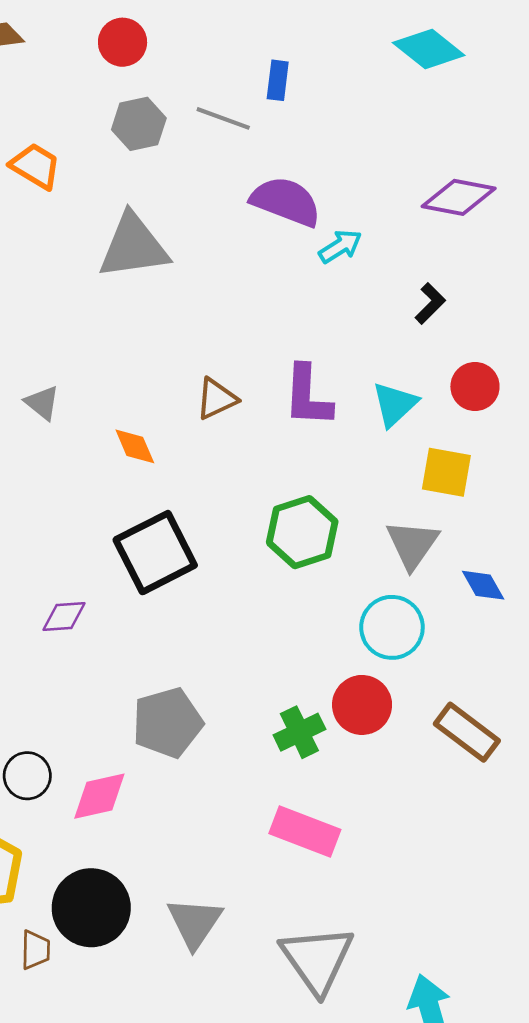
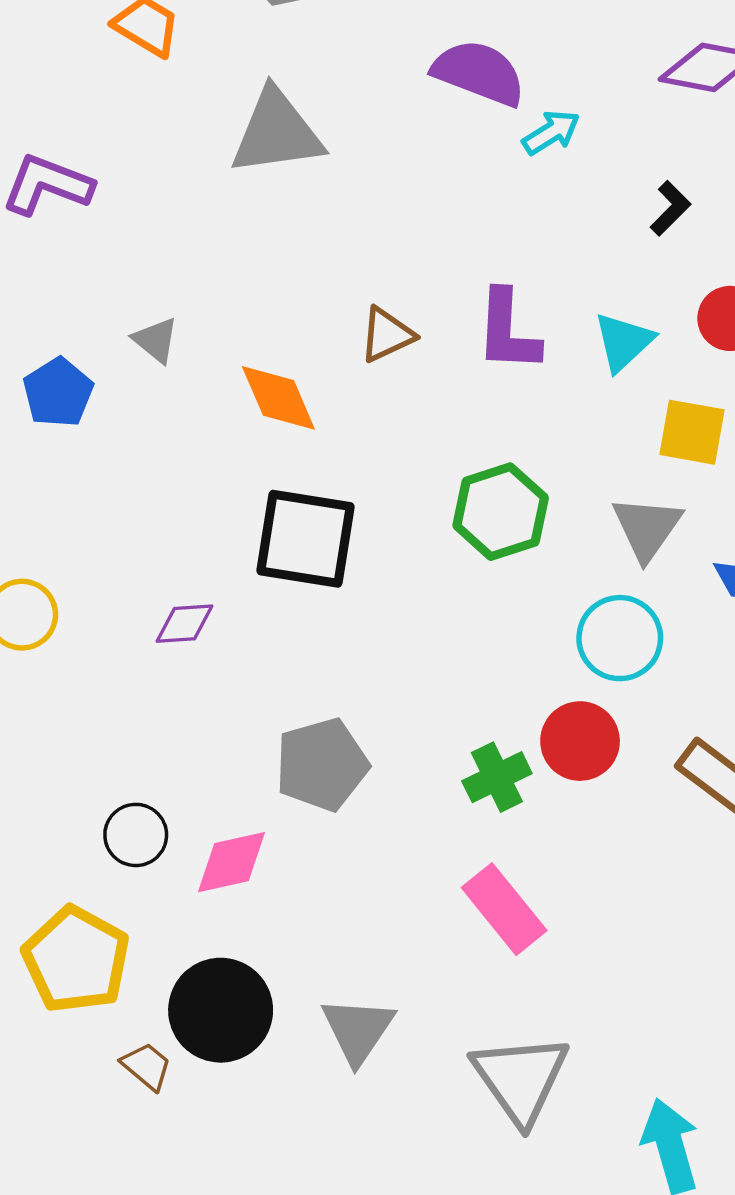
orange diamond: (135, 446) -> (278, 398), size x1.4
black square: (155, 553) -> (305, 539), turned 36
pink rectangle: (305, 832) -> (504, 909), turned 30
brown trapezoid: (35, 950) -> (147, 1066), turned -51

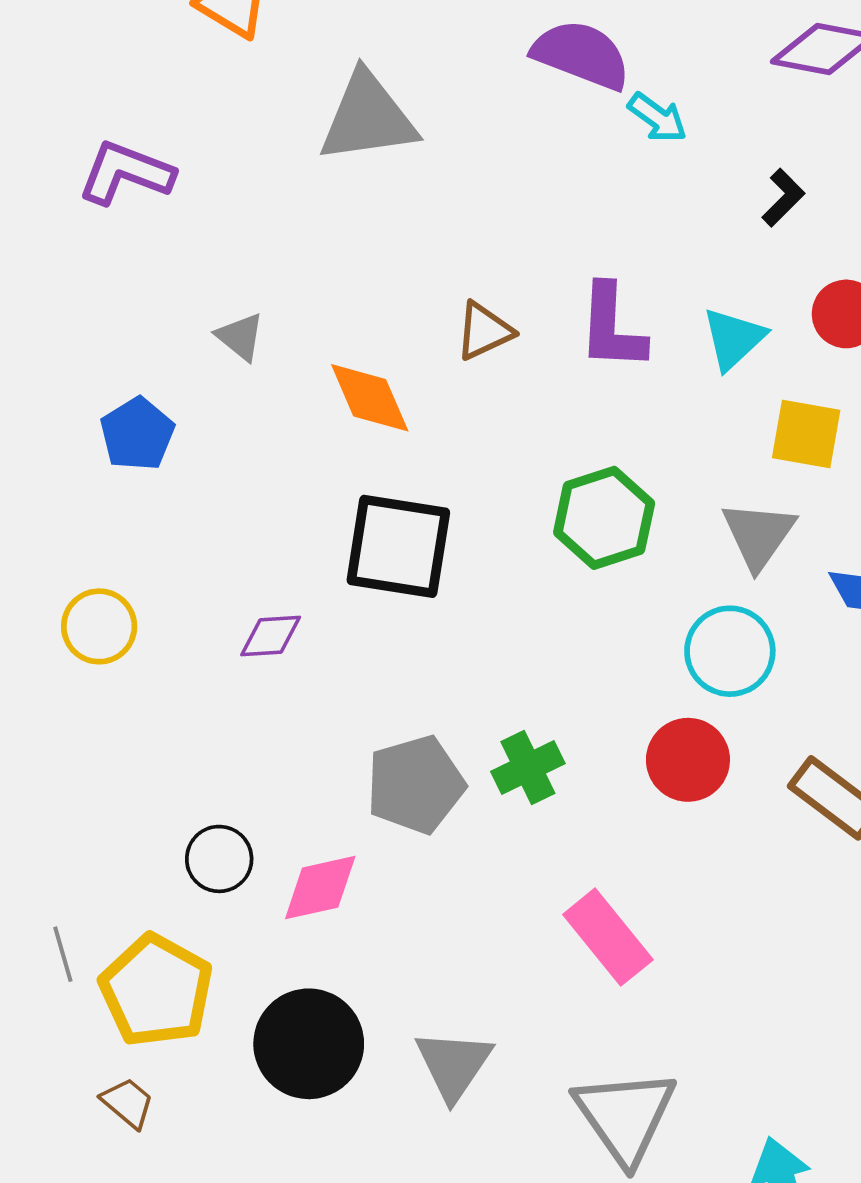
cyan arrow: (551, 132) -> (657, 118), turned 68
blue pentagon: (58, 392) -> (137, 434), moved
green cross: (497, 777) -> (528, 767), moved
brown trapezoid: (147, 1066) -> (128, 1103), moved

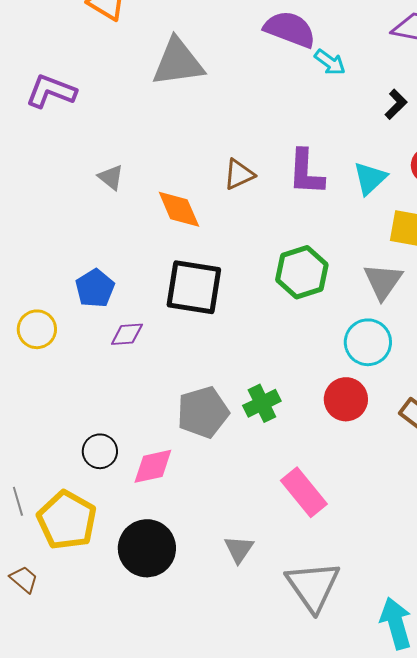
blue pentagon: (137, 434) -> (95, 288), moved
gray triangle: (454, 1065) -> (239, 549), moved, size x0.7
brown trapezoid: (128, 1103) -> (24, 579), moved

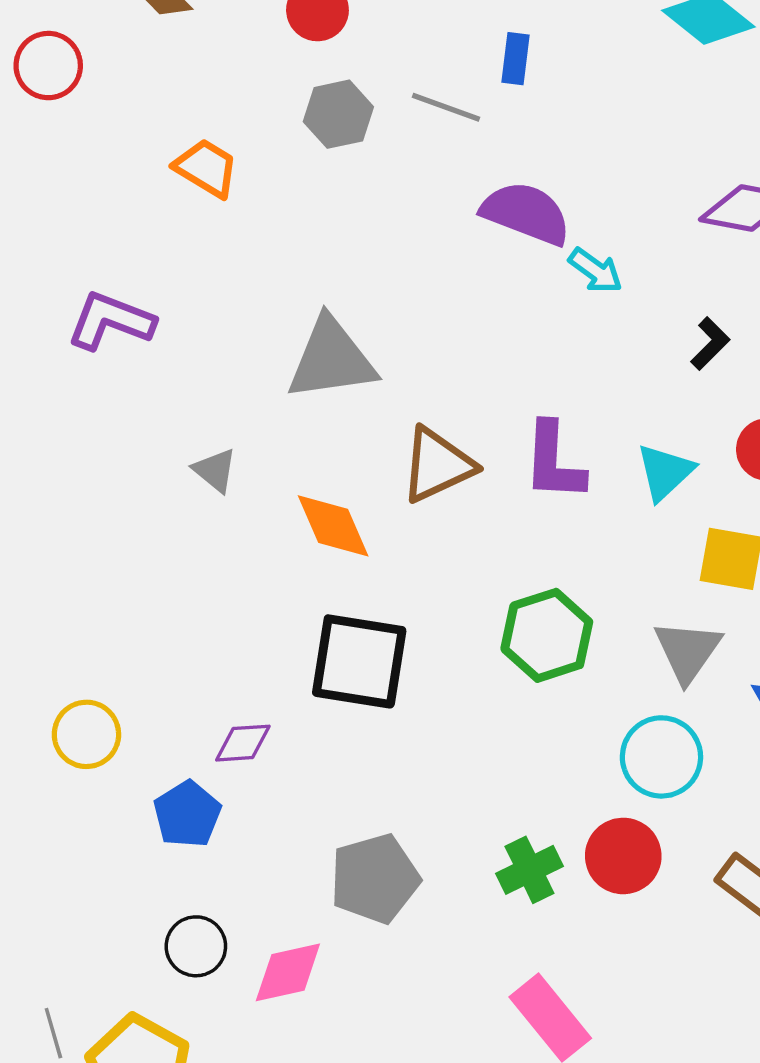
gray triangle: (178, 62) -> (331, 359), moved
brown triangle: (239, 174) -> (437, 465), size x1.4
blue pentagon: (95, 288) -> (187, 814), moved
green cross: (262, 403) -> (529, 870), moved

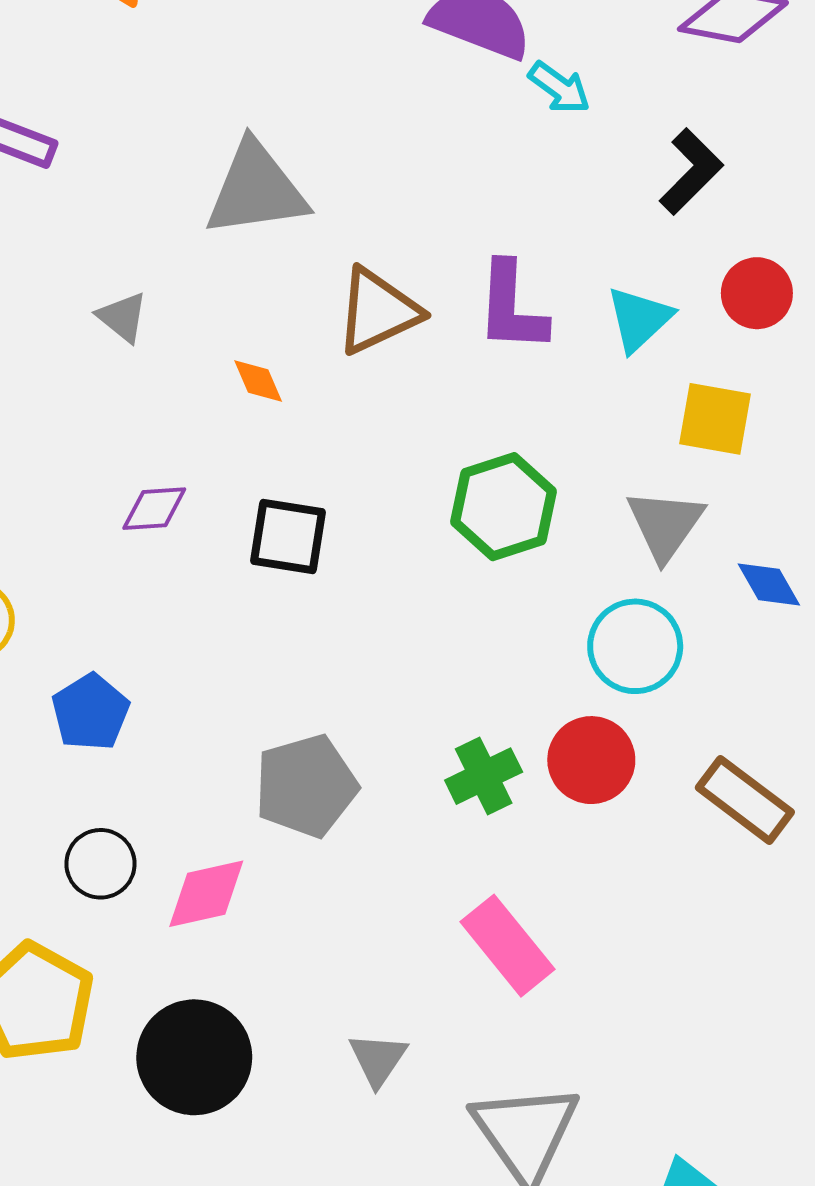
black L-shape: (710, 344) -> (691, 171), size x1.4
orange diamond: (333, 526) -> (258, 381), size x0.6
black square: (359, 661) -> (288, 537), size x0.7
purple diamond: (243, 743) -> (154, 509), moved

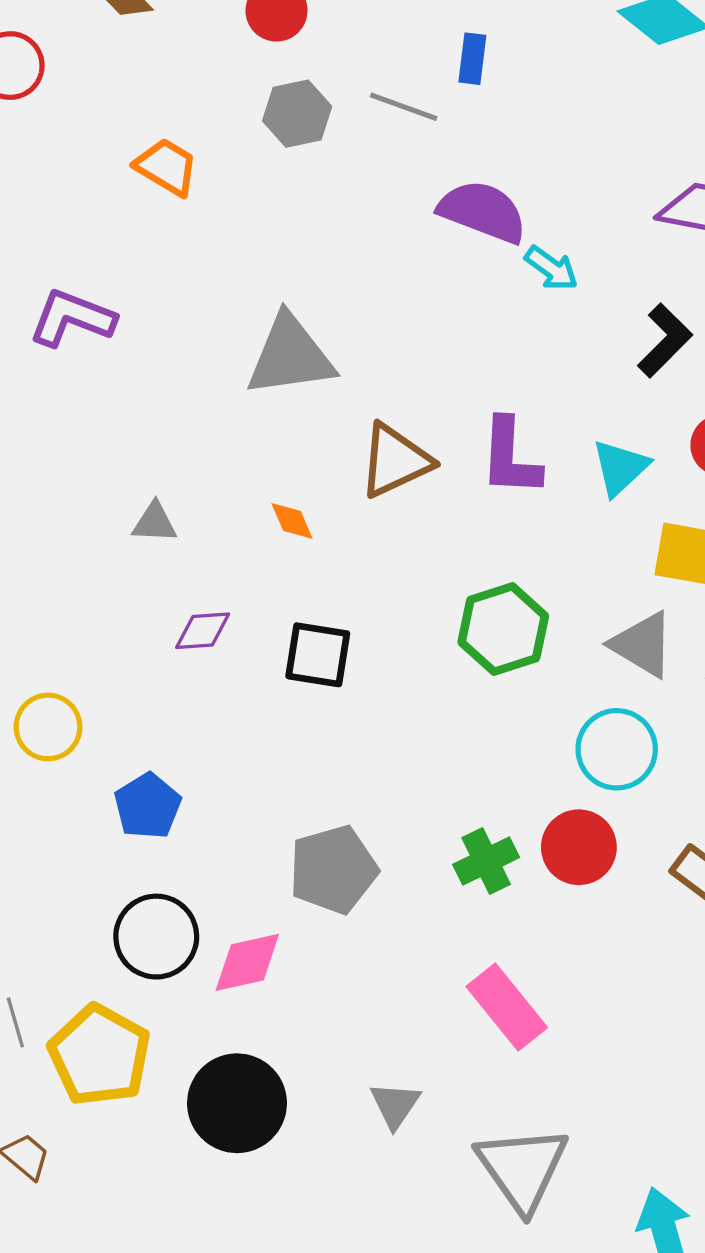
gray triangle: (122, 317) -> (155, 523), moved, turned -36
gray triangle: (665, 525) -> (642, 645), turned -34
black circle: (100, 864) -> (156, 937), size x1.4

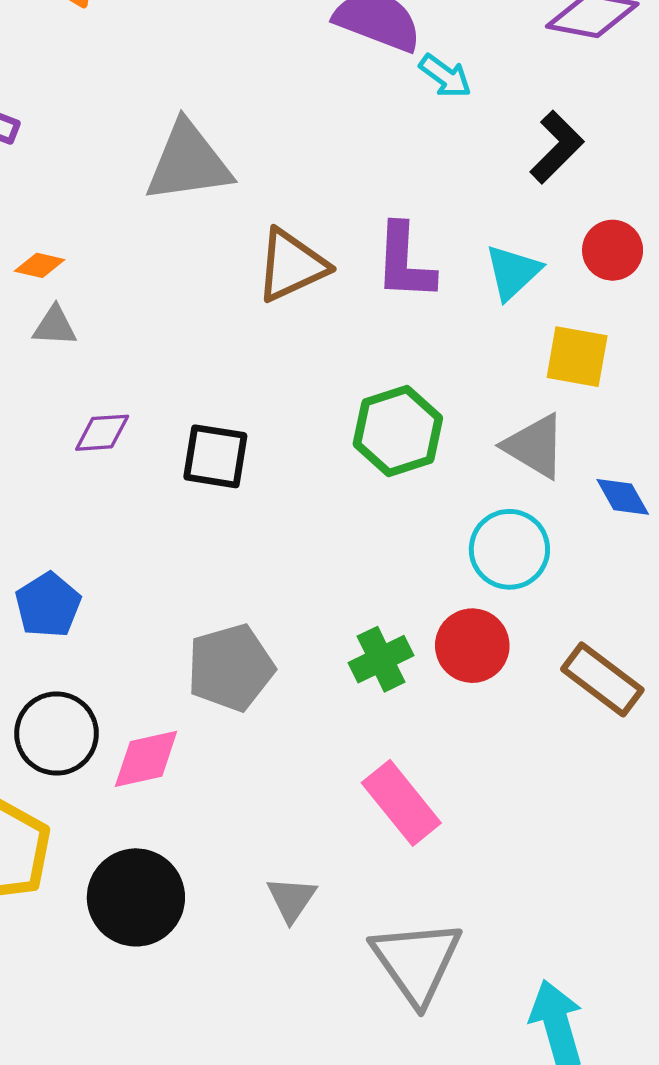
orange diamond: (292, 521) -> (40, 265), moved, turned -54

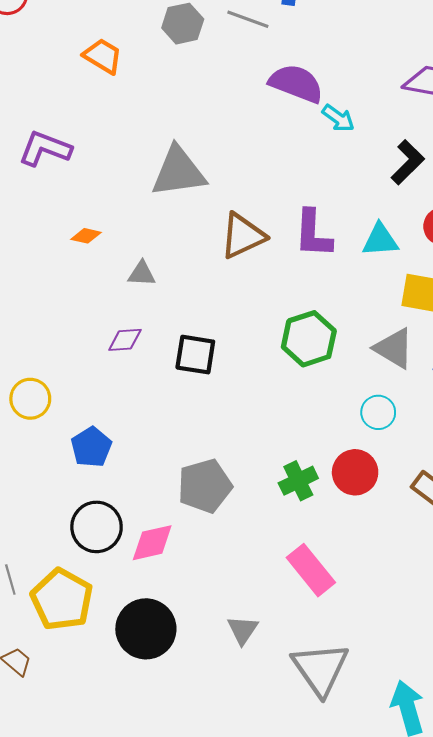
cyan triangle: (513, 272) -> (380, 240), turned 39
gray triangle: (55, 326) -> (142, 274), moved
cyan circle: (509, 549) -> (378, 412), size x0.7

